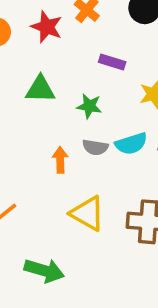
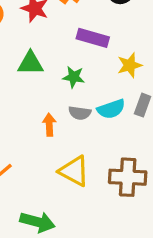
purple rectangle: (112, 62) -> (93, 38), size x1.4

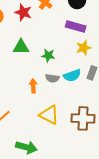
purple rectangle: (93, 38) -> (76, 27), moved

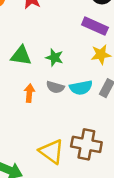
green triangle: (21, 47) -> (21, 56), moved
yellow triangle: (49, 115) -> (52, 151), moved

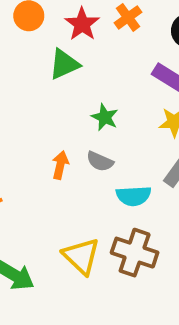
green triangle: (21, 56) -> (64, 64), moved, turned -40
cyan semicircle: (81, 88) -> (134, 196), moved

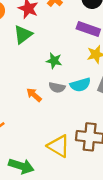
orange arrow: (60, 165) -> (34, 95), turned -49
cyan semicircle: (134, 196) -> (80, 85), moved

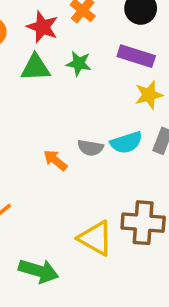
green triangle: (23, 35) -> (35, 68), turned 36
green star: (54, 61) -> (79, 63), moved

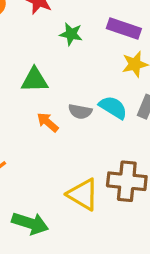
green triangle: (35, 68) -> (35, 80), moved
cyan semicircle: (126, 142) -> (113, 107), turned -132

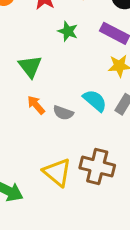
green triangle: (35, 80) -> (30, 66), turned 45
gray semicircle: (80, 112) -> (63, 113), moved

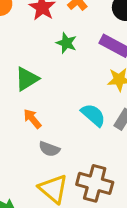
green triangle: (30, 66) -> (27, 79), turned 35
gray semicircle: (63, 113) -> (49, 149), moved

